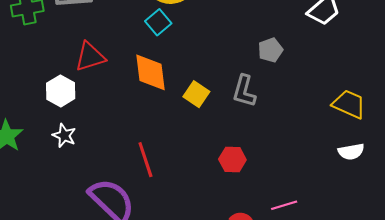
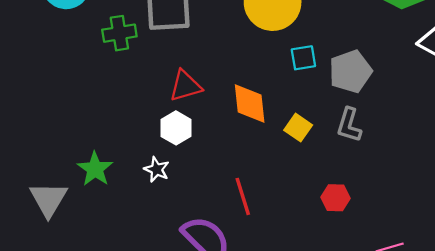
cyan square: (158, 22) -> (303, 58), moved, turned 30
gray pentagon: (270, 50) -> (350, 71), moved, size x1.6
white hexagon: (61, 91) -> (176, 128), moved

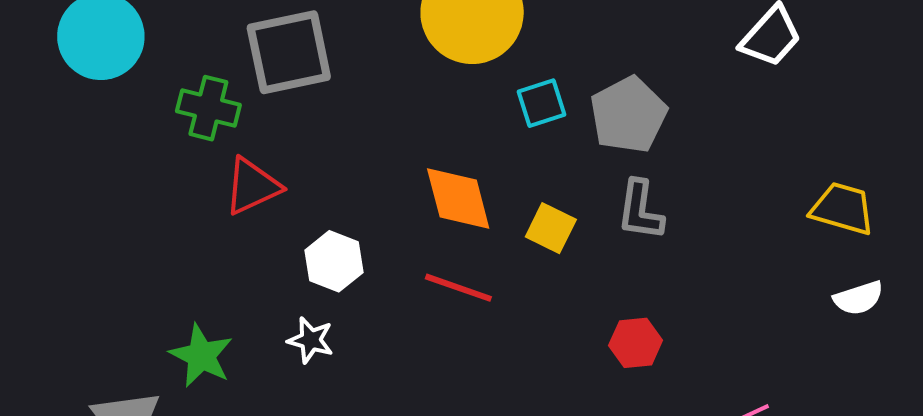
green cross: (119, 33) -> (208, 108), turned 32
red triangle: (185, 86) -> (252, 186), moved
red line: (243, 196) -> (458, 288), moved, turned -45

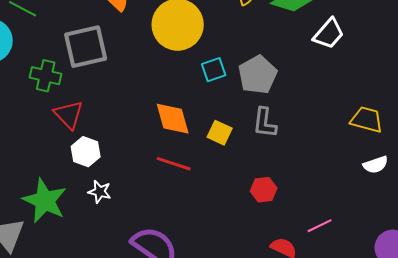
red triangle: (252, 186) -> (69, 115), turned -48
white hexagon: (334, 261) -> (86, 152), moved
green star: (201, 356) -> (45, 201), size x1.4

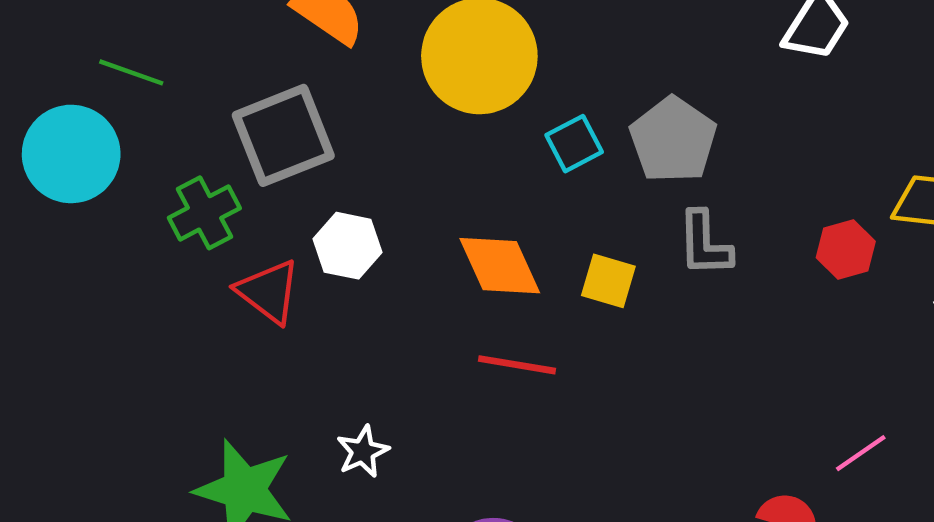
green cross: (46, 76) -> (204, 213), turned -32
white hexagon: (86, 152) -> (347, 246), moved
red hexagon: (264, 190) -> (846, 249), moved
white star: (100, 192) -> (363, 451), turned -30

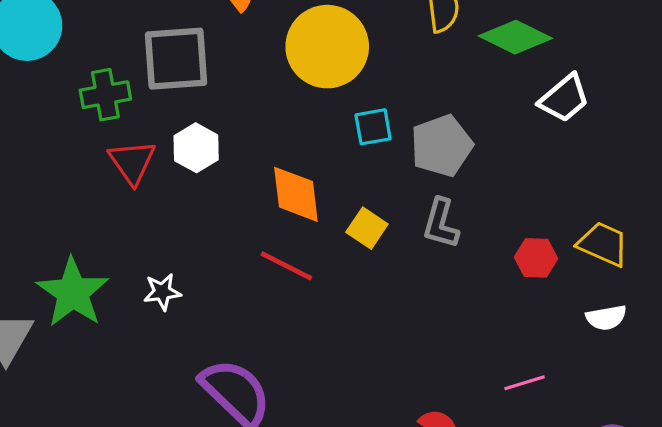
pink line: (861, 453) -> (525, 383), moved

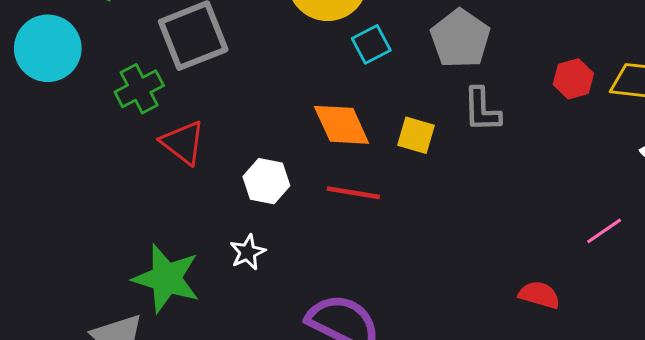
cyan square: (373, 127) -> (371, 44), moved
white hexagon: (196, 148) -> (266, 181), moved
red hexagon: (536, 258) -> (573, 79), moved

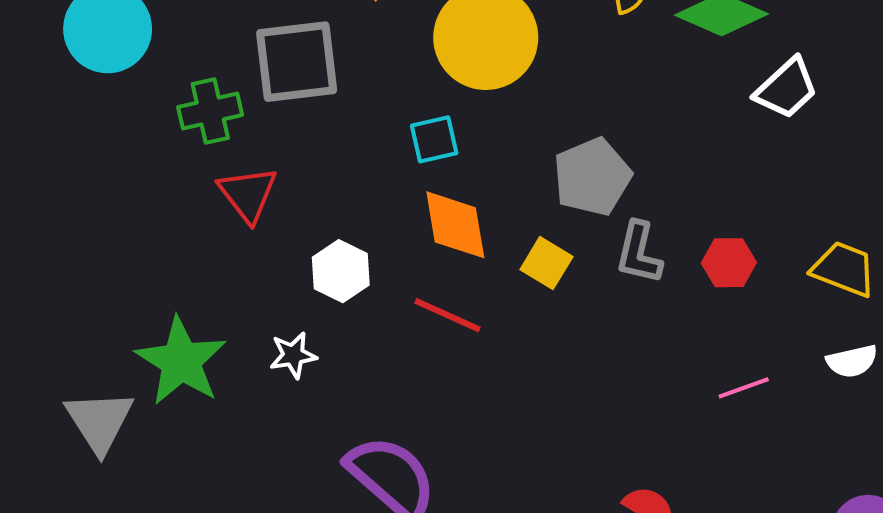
gray pentagon: (460, 39) -> (592, 177), moved
cyan square: (371, 44) -> (434, 139), moved
red hexagon: (573, 79) -> (729, 263), moved
pink line: (604, 231) -> (744, 388), moved

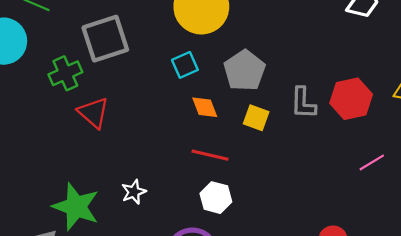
gray pentagon: (592, 177) -> (245, 71), moved
orange diamond: (455, 225) -> (205, 107), size x0.7
red hexagon: (729, 263) -> (351, 99), size x1.5
white hexagon: (341, 271) -> (216, 198), moved

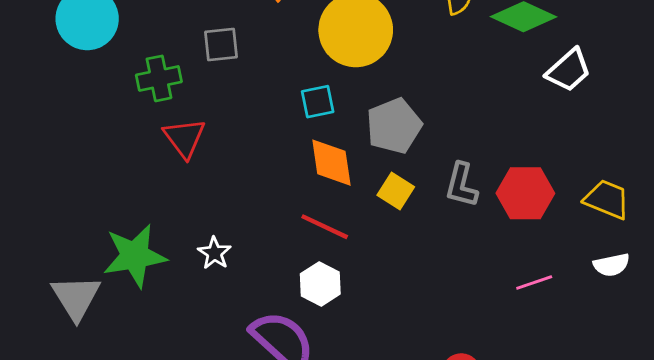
gray square: (105, 39) -> (221, 44), size x0.6
orange diamond: (205, 107) -> (331, 163), size x1.4
white star: (134, 192) -> (214, 253), turned -30
green star: (76, 207) -> (135, 256), turned 30

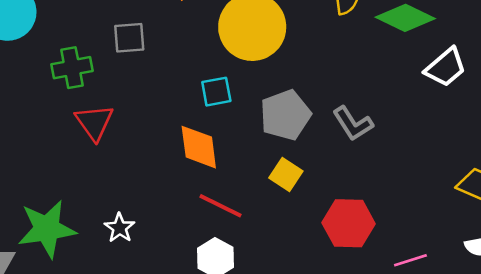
orange diamond: (331, 163) -> (199, 147), moved
gray L-shape: (461, 185) -> (353, 124), moved, turned -48
red hexagon: (525, 193) -> (349, 223), moved

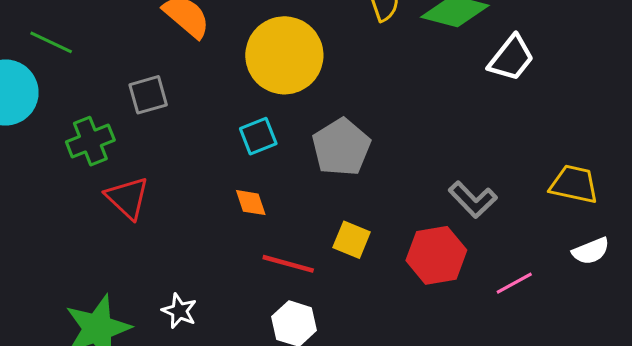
gray L-shape: (353, 124) -> (473, 200), moved
orange diamond: (199, 147) -> (251, 203), size x0.6
yellow square: (286, 174) -> (352, 240), moved

